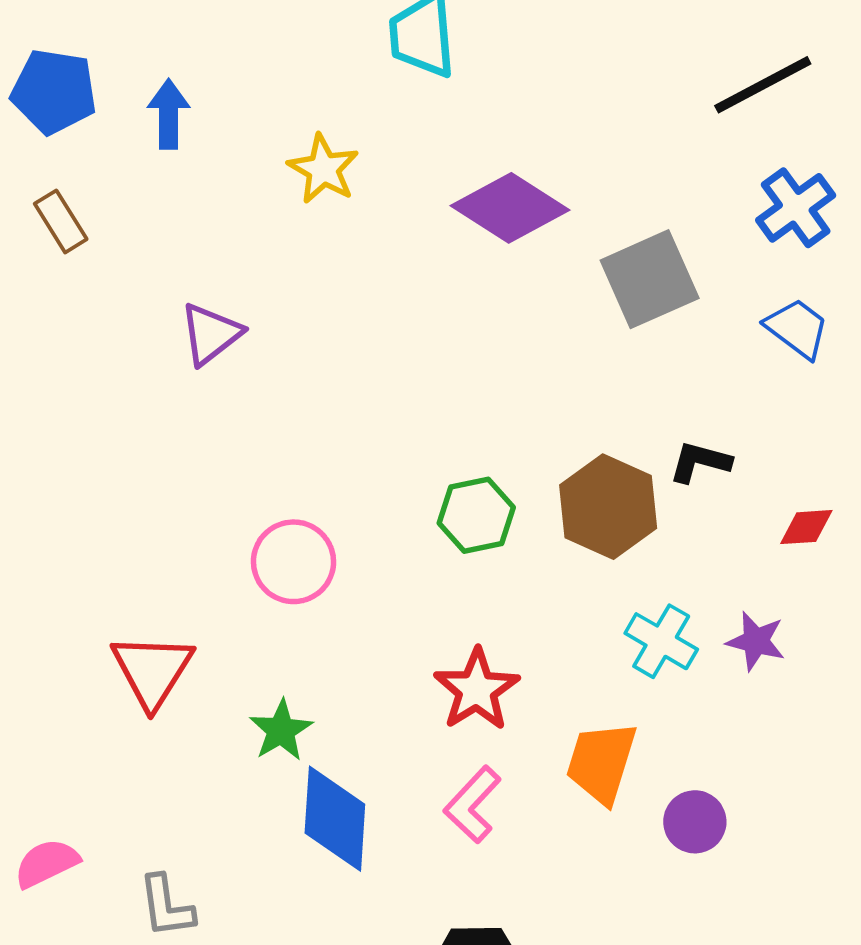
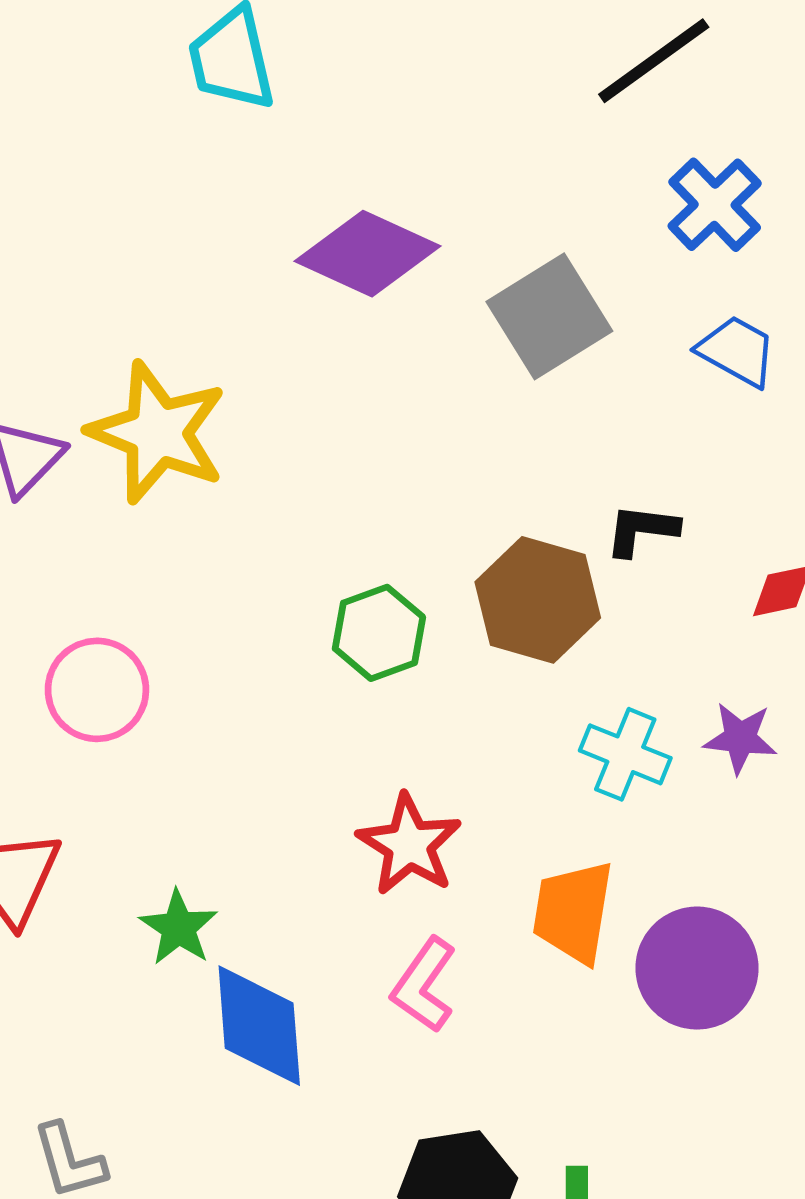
yellow star: (323, 169) -> (158, 433), moved, size x1.6
pink circle: (294, 562) -> (97, 690), moved
purple circle: (695, 822) -> (697, 968), size x1.6

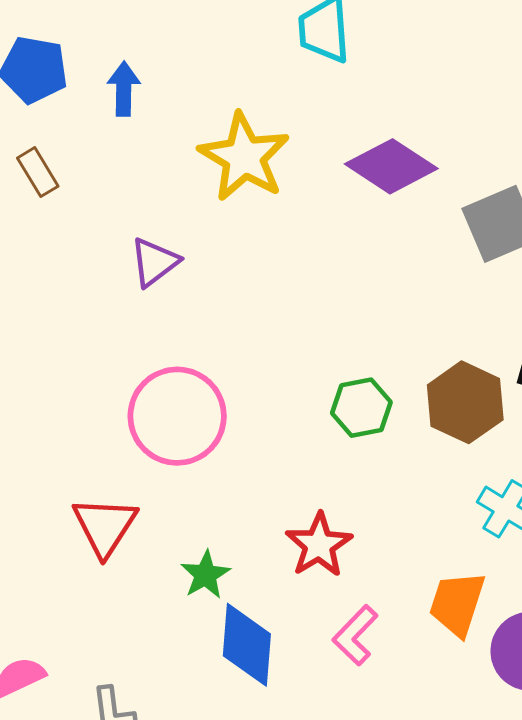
yellow star: (158, 433) -> (244, 157), moved
pink circle: (97, 690) -> (177, 416), size x1.5
red star: (409, 845) -> (319, 545), moved

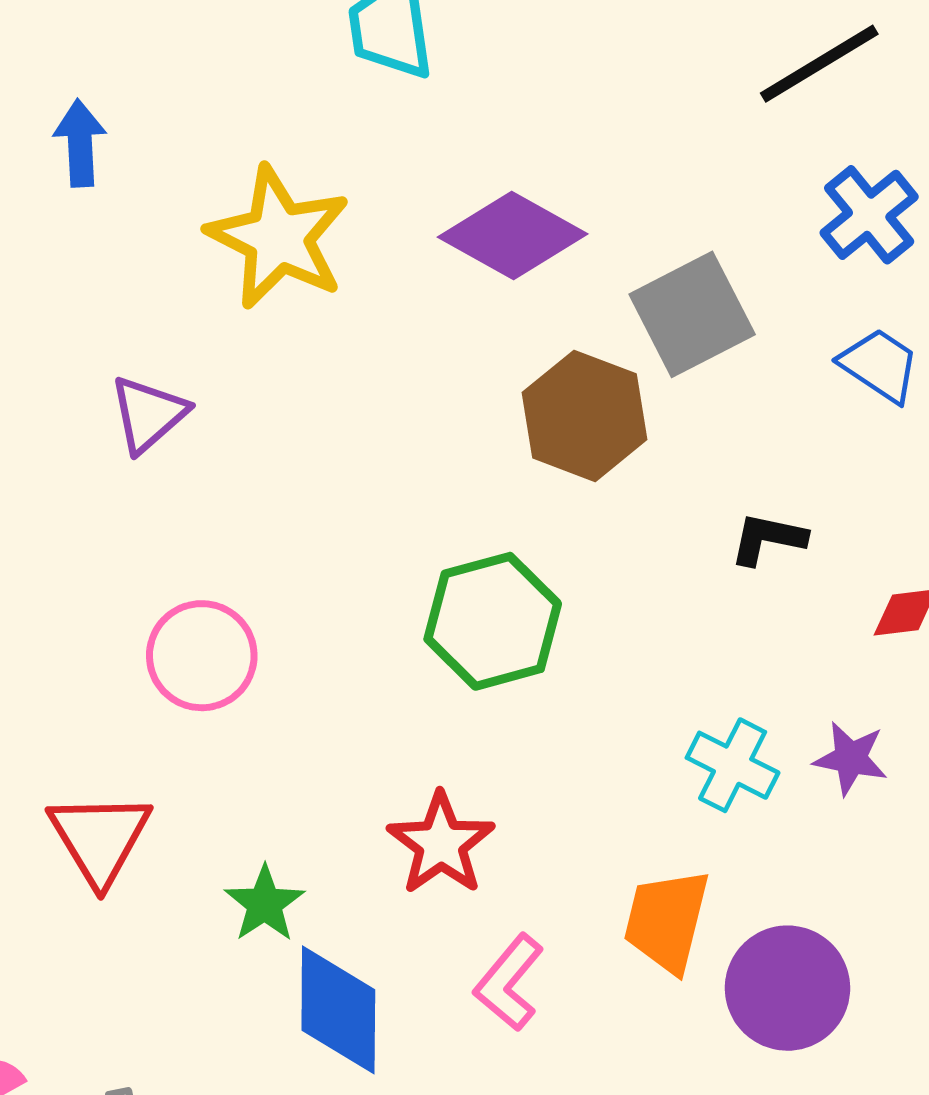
brown hexagon: (465, 402) -> (585, 416), moved
green hexagon: (361, 408) -> (493, 621), size x1.4
pink circle: (177, 416) -> (202, 656), size x0.7

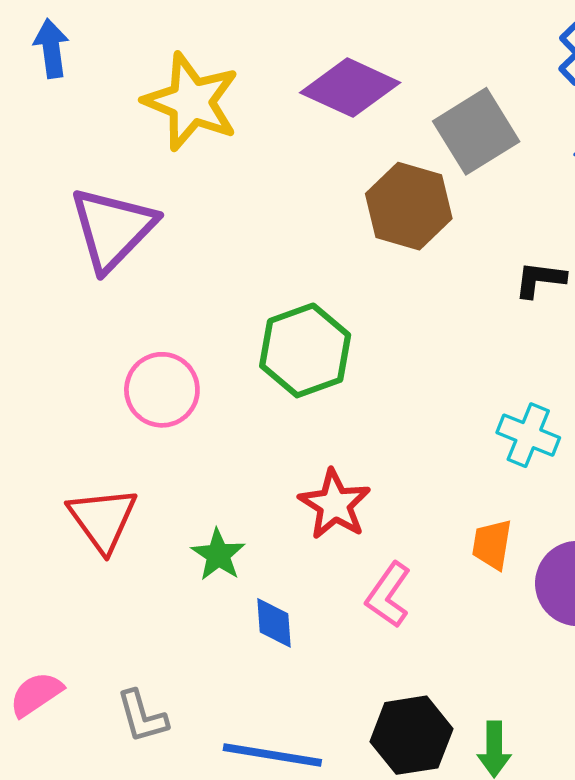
purple triangle: (148, 414) -> (113, 229), size x1.6
green hexagon: (493, 621) -> (305, 350), moved
orange trapezoid: (667, 921) -> (492, 544), size x0.7
blue diamond: (338, 1010) -> (274, 623), size x0.6

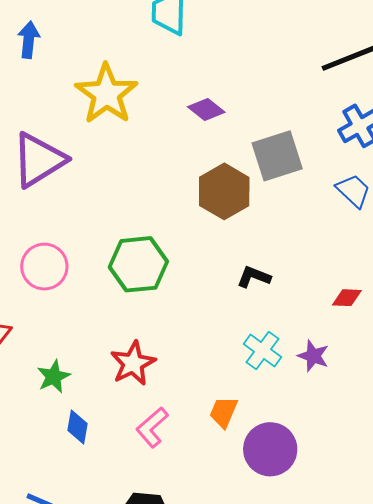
purple diamond: (350, 88) -> (206, 110), size x0.6
black L-shape: (540, 280) -> (254, 277), moved

